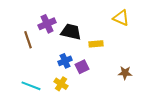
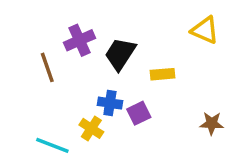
black trapezoid: (71, 32) -> (120, 54), turned -70
blue cross: (65, 61) -> (110, 103), turned 32
yellow cross: (61, 84) -> (91, 128), moved

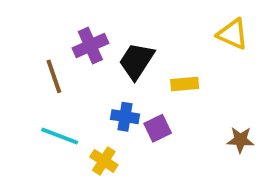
yellow cross: (91, 128) -> (104, 161), moved
cyan line: (52, 145) -> (60, 136), moved

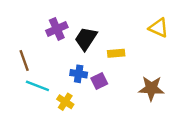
yellow triangle: (233, 34) -> (159, 28), moved
brown line: (54, 76) -> (24, 60), moved
brown star: (240, 140) -> (151, 88), size x1.5

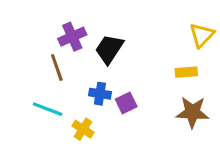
yellow triangle: (159, 28) -> (202, 35), turned 50
yellow rectangle: (116, 53) -> (186, 72), moved
brown line: (24, 60) -> (57, 67), moved

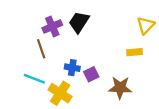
black trapezoid: (109, 49) -> (79, 22), moved
brown star: (192, 112) -> (120, 88), moved
yellow cross: (83, 129) -> (60, 93), size x1.5

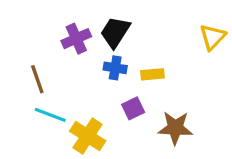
brown line: (41, 49) -> (37, 79), moved
yellow rectangle: (135, 52) -> (153, 74), moved
blue cross: (72, 68) -> (115, 68), moved

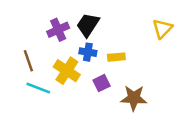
yellow cross: (88, 136) -> (67, 71), moved

